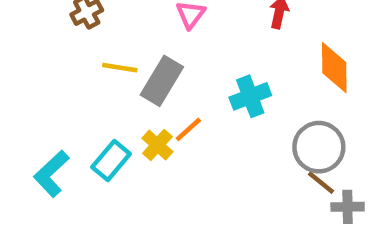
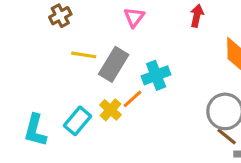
cyan cross: (250, 96) -> (156, 75), moved
cyan L-shape: (51, 174) -> (35, 130), turned -32

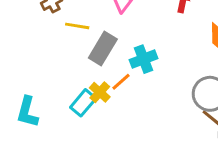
yellow line: (84, 55) -> (77, 26), moved
cyan rectangle: (78, 121) -> (83, 103), moved

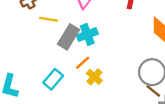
cyan cross: (144, 59) -> (87, 35), moved
yellow cross: (100, 92) -> (94, 77), moved

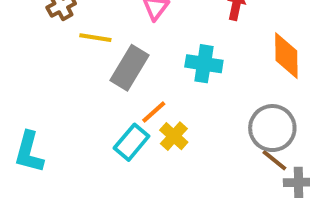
cyan cross: (87, 35) -> (204, 64), moved, turned 30
cyan rectangle: (53, 79) -> (132, 142), moved

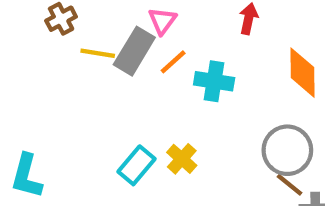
gray rectangle: (130, 68) -> (134, 51), moved
orange line: (154, 112) -> (173, 62), moved

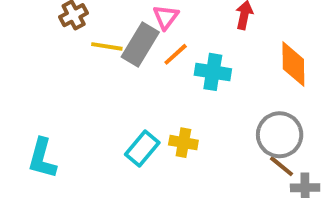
yellow cross: (182, 159) -> (183, 143), turned -32

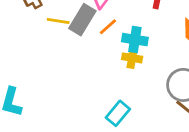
yellow cross: (183, 143) -> (132, 58), moved
cyan rectangle: (142, 148) -> (118, 113), moved

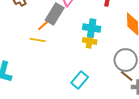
yellow line: (58, 21) -> (38, 40), moved
orange line: (108, 27) -> (44, 25), moved

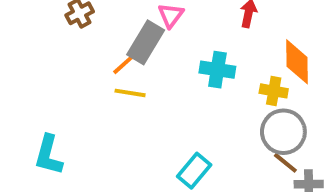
yellow line: (38, 40) -> (130, 93), moved
yellow cross: (90, 41) -> (274, 91), moved

